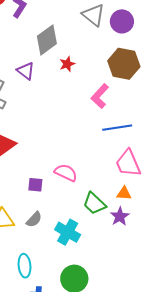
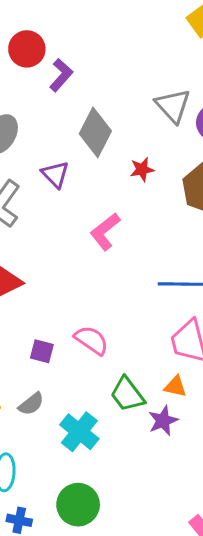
gray diamond: (47, 40) -> (95, 132), turned -36
red star: (67, 64) -> (142, 169), moved
pink L-shape: (100, 96) -> (105, 232), moved

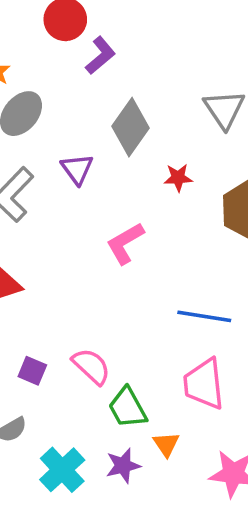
orange triangle: (175, 386) -> (166, 444), moved, turned 35
green trapezoid: (127, 394) -> (128, 408), moved
purple star: (163, 421) -> (123, 466), moved

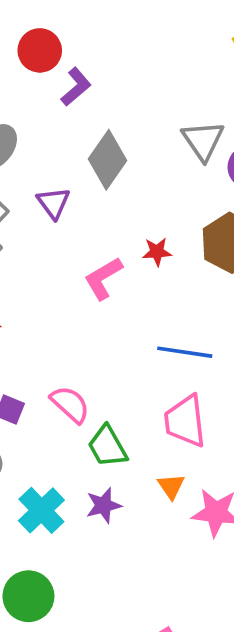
red star: (178, 178) -> (157, 252), moved
orange triangle: (166, 444) -> (171, 486), moved

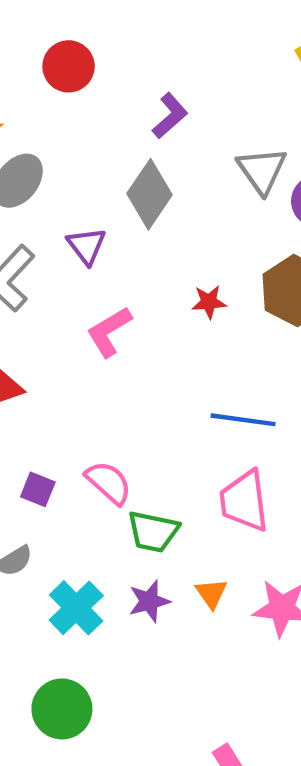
purple L-shape: (76, 87) -> (170, 116), moved
pink L-shape: (103, 278) -> (109, 332), moved
green trapezoid: (107, 446) -> (153, 532), turned -48
orange triangle: (171, 486) -> (211, 593), moved

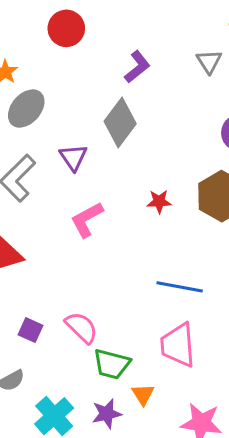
gray triangle: (262, 170) -> (209, 61), moved, size x0.7
orange triangle: (211, 593) -> (143, 394), moved

